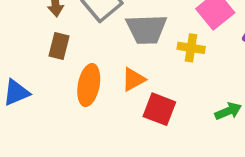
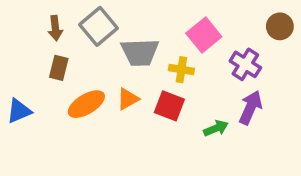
orange ellipse: (89, 85) -> (86, 104), turned 48
red square: (159, 109) -> (169, 106), moved

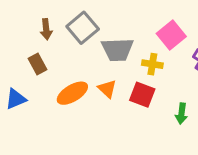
brown rectangle: (59, 68) -> (37, 64), moved, turned -42
orange triangle: (128, 99) -> (107, 89), turned -48
green arrow: (216, 128) -> (181, 114), turned 120

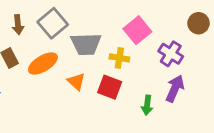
orange ellipse: (72, 93) -> (43, 63), moved

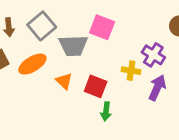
pink square: (137, 30) -> (102, 27), moved, turned -30
yellow cross: (119, 58) -> (131, 71), moved
green arrow: (147, 105) -> (106, 111), moved

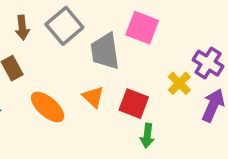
gray trapezoid: (73, 46) -> (105, 51), turned 84
orange ellipse: (32, 64) -> (48, 107), moved, turned 72
yellow cross: (131, 71) -> (179, 83), turned 36

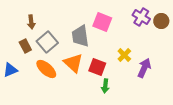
gray square: (64, 26) -> (47, 42), moved
purple cross: (208, 63) -> (141, 17), moved
orange triangle: (93, 97) -> (73, 63), size x1.5

